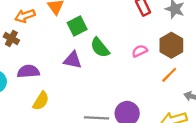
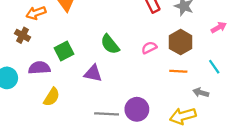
green square: (77, 26) -> (64, 51), moved
purple triangle: (73, 60) -> (93, 73), moved
orange line: (169, 75) -> (178, 71), turned 48

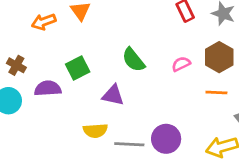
brown cross: (23, 35) -> (16, 65), moved
yellow semicircle: (52, 97) -> (95, 131), moved, turned 54

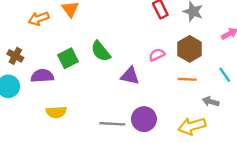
green semicircle: (133, 60) -> (101, 51), moved
purple triangle: (113, 95) -> (130, 76), moved
yellow semicircle: (95, 131) -> (56, 112), moved

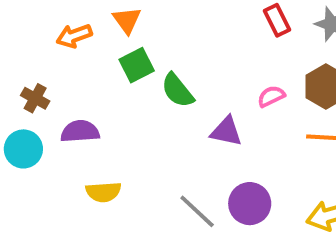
green square: (68, 58) -> (137, 65), moved
gray line: (112, 124) -> (197, 211), turned 40

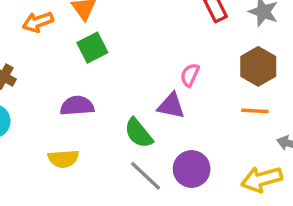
green semicircle: (178, 90) -> (139, 133), moved
pink semicircle: (271, 96) -> (190, 75), moved, turned -40
purple semicircle: (80, 131) -> (77, 106), moved

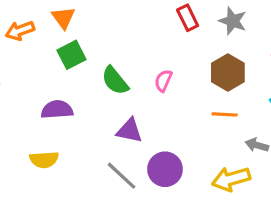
purple triangle: (171, 106) -> (130, 131), moved
green semicircle: (139, 133) -> (115, 81), moved

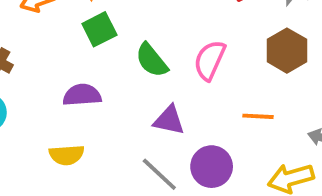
pink semicircle: (163, 81) -> (210, 60), size x1.5
orange line: (225, 114) -> (258, 116), moved

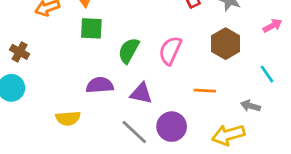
green square: (99, 29) -> (91, 28), turned 30
green semicircle: (152, 60) -> (129, 51), turned 68
purple semicircle: (82, 95) -> (100, 85), moved

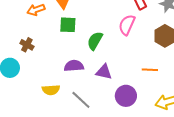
pink semicircle: (170, 51) -> (127, 25), moved
brown cross: (20, 52) -> (27, 45), moved
gray line: (134, 132) -> (81, 100), moved

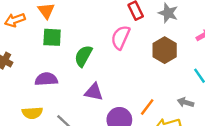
purple semicircle: (74, 66) -> (46, 79), moved
orange line: (150, 70) -> (147, 107), moved, turned -56

